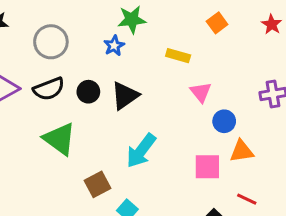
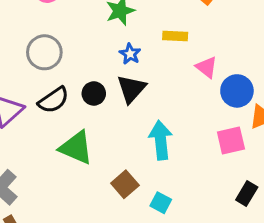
blue star: (114, 46) -> (130, 54), moved
blue circle: (224, 121) -> (237, 91), size x1.4
cyan arrow: (141, 151) -> (161, 140), turned 150

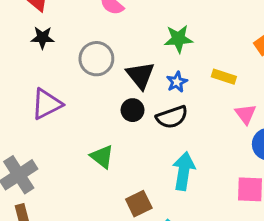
black triangle: (131, 89) -> (140, 75), moved, turned -36
black semicircle: (53, 100) -> (172, 117), moved
green triangle: (76, 148) -> (102, 157), size x0.7

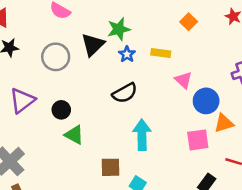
black triangle: (140, 75) -> (93, 45), moved, turned 35
blue star: (177, 82) -> (127, 54), moved
black circle: (133, 110) -> (61, 110), moved
brown square: (139, 204) -> (111, 167), turned 35

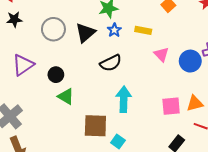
black triangle: (93, 45) -> (85, 33), moved
blue circle: (206, 101) -> (190, 61), moved
orange triangle: (224, 123) -> (195, 103), moved
brown square: (111, 167) -> (95, 126), size x1.4

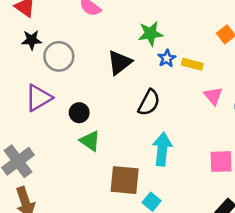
gray circle: (53, 29) -> (59, 56), moved
blue star: (114, 30) -> (167, 58), moved
black semicircle: (111, 63) -> (149, 103), turned -40

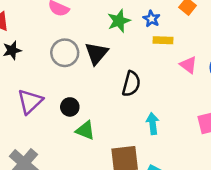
gray circle: (59, 56) -> (65, 53), moved
blue star: (167, 58) -> (151, 19), moved
cyan arrow: (162, 149) -> (153, 124), size x0.7

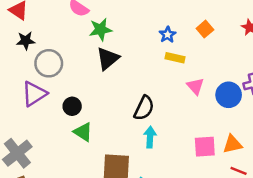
green star: (119, 21) -> (101, 29), moved
gray circle: (65, 53) -> (49, 63), moved
black semicircle: (131, 84) -> (144, 108), moved

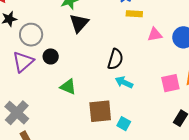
pink triangle: (195, 86) -> (155, 35), turned -49
black circle: (72, 106) -> (51, 56), moved
cyan arrow: (150, 137) -> (124, 82), turned -60

